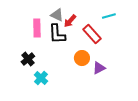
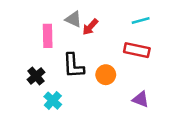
black L-shape: (57, 34) -> (73, 66), moved
red rectangle: (92, 34) -> (137, 50), moved, turned -36
purple triangle: (99, 68) -> (141, 99), moved, turned 48

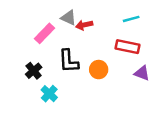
red arrow: (90, 27) -> (84, 25), turned 35
pink rectangle: (48, 36) -> (44, 33), turned 45
purple triangle: (141, 99) -> (142, 73), moved

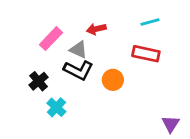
gray triangle: (69, 18) -> (78, 50), moved
black L-shape: (69, 61) -> (78, 70), turned -60
purple triangle: (142, 73) -> (171, 124), moved, turned 42

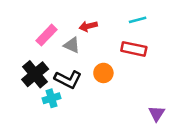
black L-shape: (78, 70) -> (68, 79), moved
black cross: (39, 81) -> (35, 74), size x1.5
cyan cross: (56, 107) -> (52, 98), turned 30

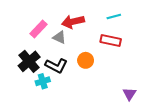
red arrow: (88, 26) -> (73, 22), size x1.5

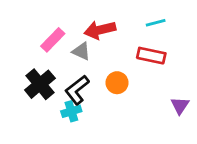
black L-shape: (56, 66) -> (77, 90), turned 115
cyan cross: (43, 81) -> (71, 111), moved
purple triangle: (129, 94) -> (180, 106), moved

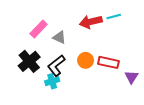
red arrow: (100, 30) -> (91, 22), moved
red rectangle: (151, 56) -> (108, 62), moved

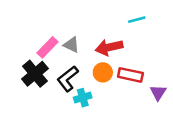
red arrow: (91, 22) -> (109, 47), moved
pink rectangle: (39, 29) -> (48, 47), moved
cyan cross: (52, 81) -> (83, 98), moved

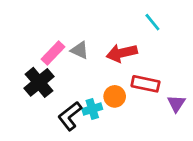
cyan line: (137, 20) -> (152, 22), turned 66
orange circle: (103, 72) -> (115, 96), moved
black L-shape: (68, 79) -> (70, 116), moved

